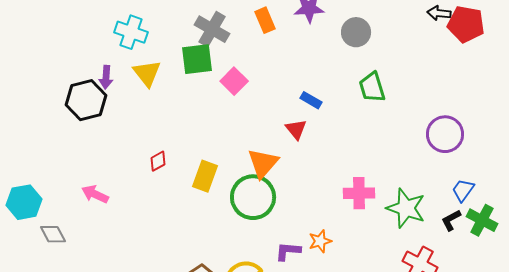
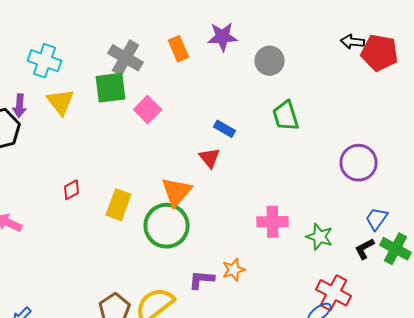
green star: (406, 208) -> (320, 237), size x0.7

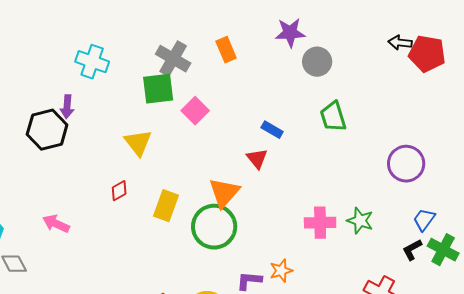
purple star: (222, 37) -> (290, 33), moved
yellow triangle: (60, 102) -> (138, 143), moved
green star: (320, 237) -> (360, 221), moved

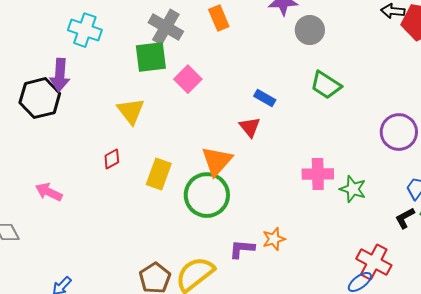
purple arrow: (67, 107) -> (60, 75), size x1.4
green trapezoid: (333, 117) -> (326, 85), turned -40
pink cross: (320, 223) -> (318, 174), moved

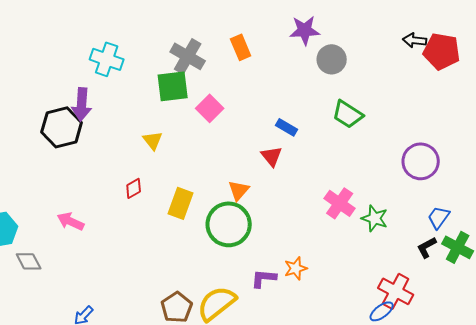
yellow triangle: (131, 111) -> (153, 140), size x0.7
orange triangle: (217, 161) -> (239, 190), size x0.7
pink cross: (318, 174) -> (340, 203), turned 36

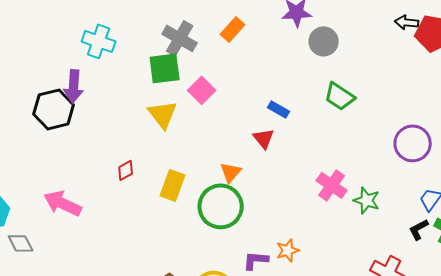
orange rectangle: (241, 47) -> (233, 29), turned 65
yellow triangle: (153, 140) -> (163, 114), moved, size x1.5
pink arrow: (71, 221) -> (63, 203), size x1.4

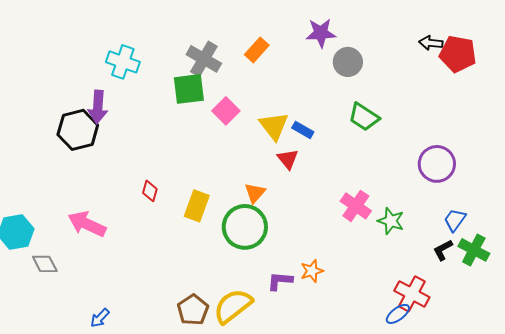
yellow triangle: (163, 114) -> (274, 126), moved
red diamond: (126, 170) -> (150, 191), turned -45

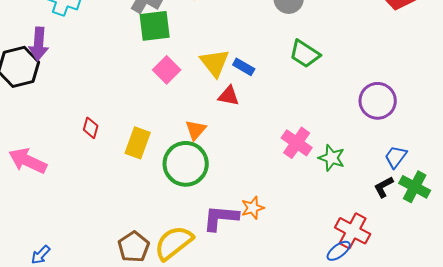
green square: (189, 89) -> (155, 26), moved
pink square: (226, 111) -> (167, 70), moved
red triangle: (288, 159) -> (229, 96), turned -40
purple L-shape: (280, 281) -> (221, 218), size x1.4

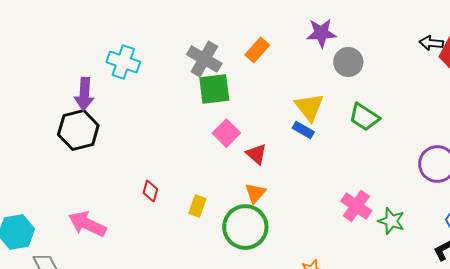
purple arrow: (39, 44) -> (84, 94), moved
yellow triangle: (215, 63) -> (309, 107), moved
red triangle: (229, 96) -> (256, 154), moved, turned 30
yellow rectangle: (138, 143) -> (197, 206), size x0.7

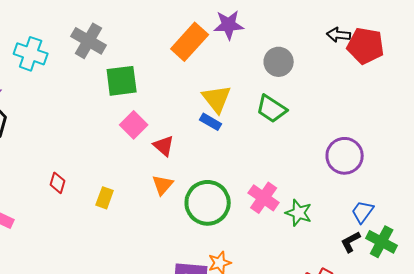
orange rectangle: (257, 50) -> (190, 42), moved, size x1.5
gray cross: (204, 59) -> (89, 41), moved
gray circle: (348, 62) -> (279, 62), moved
green circle: (245, 227) -> (208, 203), moved

